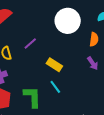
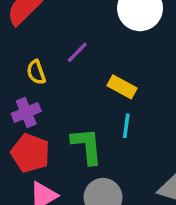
cyan line: (55, 87) -> (126, 126), turned 48

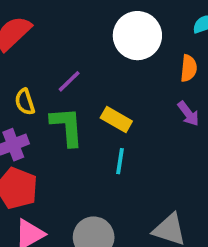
green L-shape: (87, 146) -> (67, 126), moved

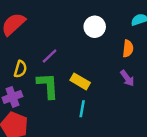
white circle: (137, 36) -> (95, 27), size x0.7
yellow semicircle: (25, 102) -> (20, 69), turned -147

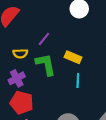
yellow semicircle: (20, 69) -> (20, 54), turned 80

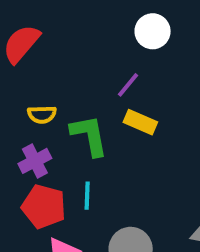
purple line: (44, 39) -> (128, 85), moved
cyan line: (78, 81) -> (87, 196), moved

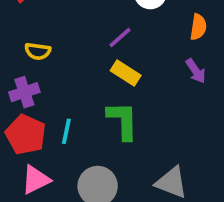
green L-shape: (89, 135) -> (123, 121), moved

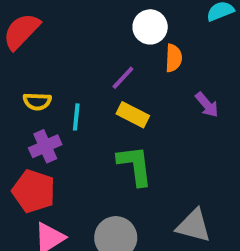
orange semicircle: (198, 27) -> (174, 58), moved
purple cross: (24, 92) -> (45, 146), moved
cyan line: (66, 131) -> (76, 117), moved

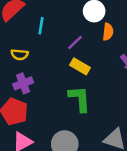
cyan line: (76, 117) -> (41, 26), moved

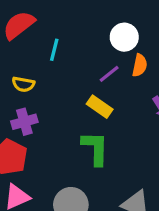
purple line: (75, 42) -> (109, 74), moved

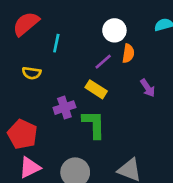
purple cross: (24, 122) -> (64, 108), moved

